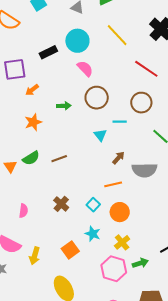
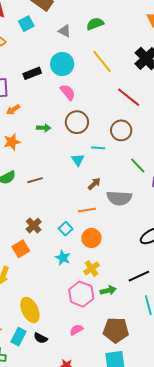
orange square: (70, 250) -> (21, 249), moved

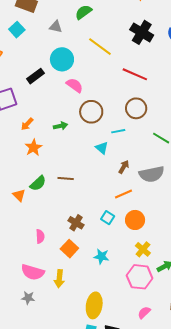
orange arrow: (13, 110) -> (27, 124), moved
brown line: (35, 180) -> (66, 179), turned 35
cyan star: (63, 258) -> (101, 256), moved
yellow ellipse: (30, 310) -> (94, 305), turned 50

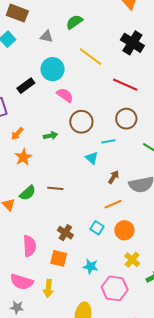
pink semicircle: (40, 236) -> (29, 246), size x1.5
orange square: (69, 249) -> (59, 258), turned -30
pink hexagon: (140, 277) -> (115, 288), moved

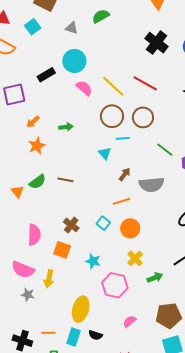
yellow line: (91, 57) -> (113, 86), moved
brown circle: (81, 122) -> (112, 116), moved
gray star: (17, 307) -> (28, 295), moved

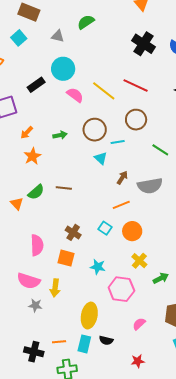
brown circle: (112, 116) -> (95, 130), moved

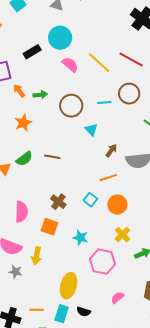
brown circle: (95, 130) -> (71, 106), moved
orange arrow: (27, 133) -> (19, 91), moved, turned 96
green arrow: (60, 135) -> (40, 95), moved
cyan line: (118, 142) -> (104, 103), moved

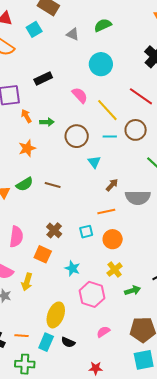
cyan circle: (60, 38) -> (101, 64), moved
yellow line: (99, 63) -> (107, 110), moved
cyan square: (90, 200) -> (86, 232), turned 32

